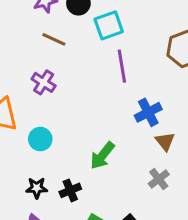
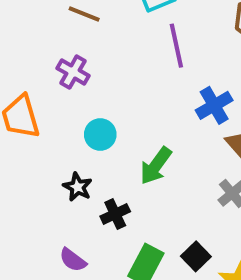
cyan circle: (40, 139) -> (100, 135), moved
black star: (37, 188) -> (78, 187), moved, turned 30

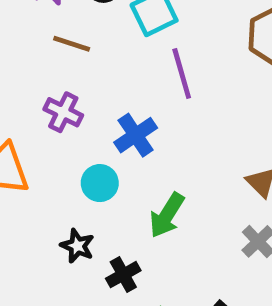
blue cross: (214, 105) -> (136, 135), moved

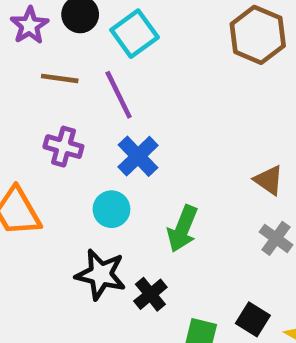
purple line: (182, 74) -> (119, 95), moved
black star: (77, 246) -> (101, 274), size x1.5

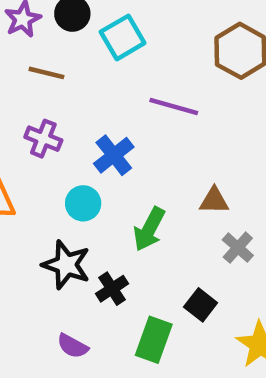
purple line: (119, 95) -> (174, 106), moved, turned -54
brown triangle: (269, 180) -> (214, 201), moved, turned -40
black square: (253, 319) -> (201, 305), moved

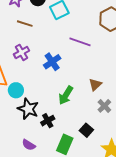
purple cross: (43, 139) -> (22, 52), turned 35
brown triangle: (214, 201) -> (95, 85), turned -48
cyan circle: (83, 203) -> (16, 90), moved

